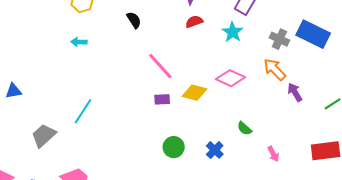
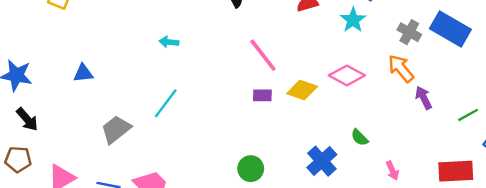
cyan arrow: (79, 42) -> (169, 42), moved
green circle: (174, 147) -> (251, 169), moved
blue cross: (215, 150) -> (322, 161), size x1.4

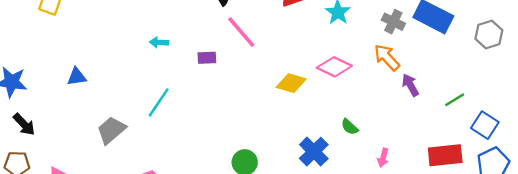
pink line: (263, 55) -> (241, 32), moved
purple rectangle: (262, 95) -> (207, 58), moved
pink arrow: (392, 171) -> (383, 158), turned 42

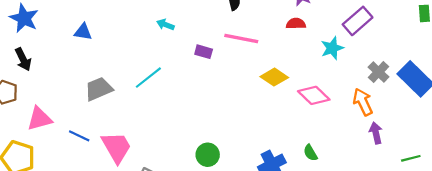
pink line: (241, 32) -> (241, 39), turned -56
yellow diamond: (291, 83) -> (274, 77), moved

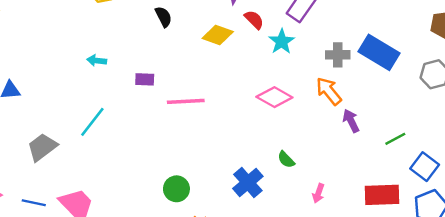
red semicircle: (296, 24) -> (254, 20), moved, turned 60
pink line: (241, 39) -> (186, 101), moved
gray cross: (379, 72) -> (338, 55), turned -30
yellow diamond: (274, 77) -> (218, 35), moved

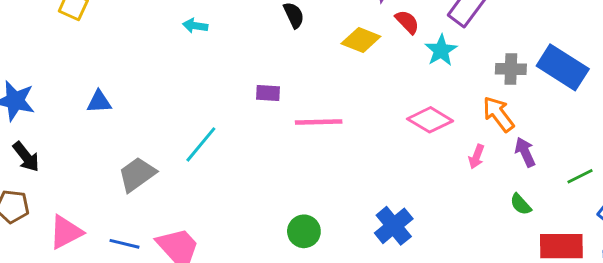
cyan arrow: (97, 61) -> (195, 26), moved
green semicircle: (286, 160) -> (521, 204), moved
pink arrow: (318, 193) -> (477, 157), moved

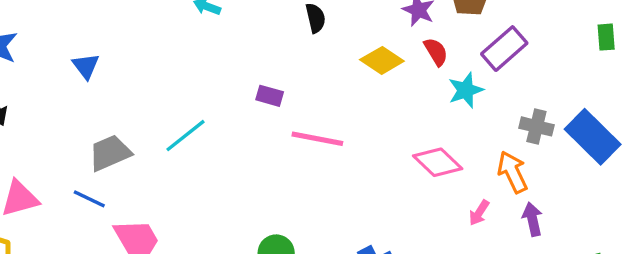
blue triangle: (99, 102) -> (86, 66), turned 44
blue line: (125, 244) -> (89, 199), moved

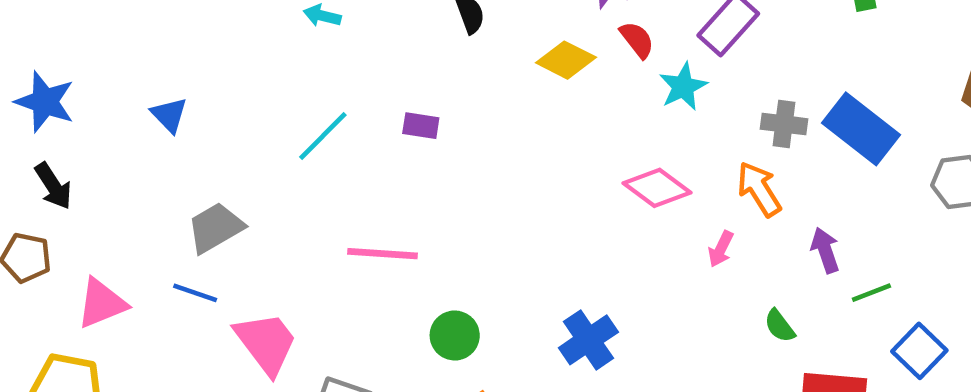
cyan line: (185, 136) -> (323, 136), moved
pink line: (317, 139) -> (382, 254), moved
purple arrow: (532, 219) -> (825, 250), moved

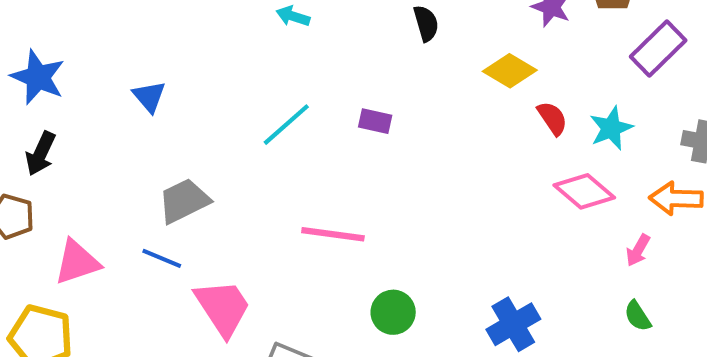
red semicircle: (637, 40) -> (552, 118), moved
cyan star: (683, 87) -> (611, 128), moved
black arrow: (53, 186) -> (41, 154), turned 54
orange arrow: (759, 189) -> (676, 198), turned -60
green semicircle: (780, 326) -> (638, 316), moved

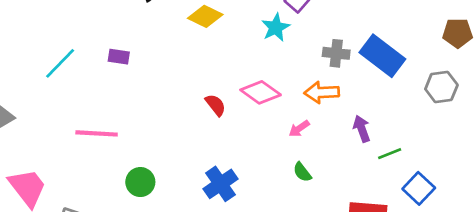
red semicircle: (552, 118) -> (215, 105), moved
cyan star: (611, 128) -> (276, 27), moved
pink arrow: (638, 250) -> (299, 129), turned 30

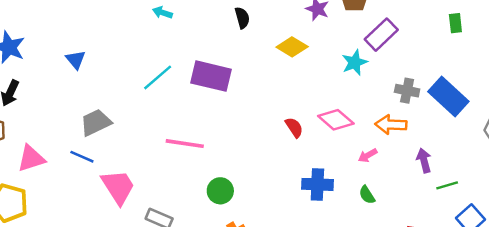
purple rectangle: (119, 57) -> (211, 76), size x2.0
blue cross: (220, 184) -> (317, 184), moved, turned 32

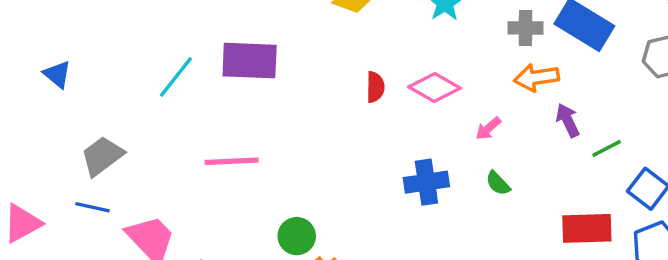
orange arrow: (391, 125) -> (536, 77), moved
red semicircle: (294, 127) -> (375, 87), moved, turned 45
green circle: (220, 191) -> (297, 236), moved

